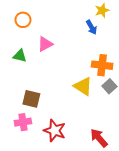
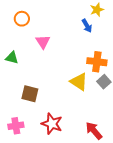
pink triangle: (45, 44) -> (43, 42), turned -35
green triangle: (20, 56) -> (12, 58), moved
pink cross: (23, 122) -> (16, 126), moved

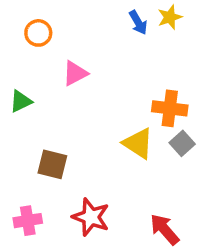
blue arrow: (87, 26) -> (138, 22), moved
pink triangle: (43, 42) -> (75, 73), turned 35
green triangle: (12, 58) -> (21, 101), turned -40

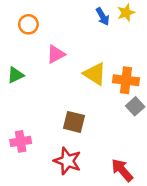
yellow triangle: (138, 143) -> (95, 74), moved
brown square: (52, 164) -> (74, 122), moved
pink cross: (28, 221) -> (21, 141), moved

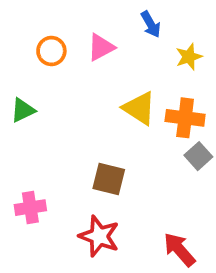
yellow star: (126, 13) -> (189, 57), moved
orange circle: (28, 24) -> (51, 51), moved
pink triangle: (56, 54) -> (101, 47), moved

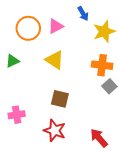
orange circle: (51, 51) -> (28, 28), size x1.5
yellow star: (189, 57) -> (104, 31), size x1.5
yellow triangle: (139, 108) -> (55, 60), moved

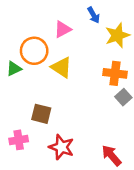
orange circle: (28, 28) -> (34, 51), moved
brown square: (60, 99) -> (41, 114), moved
pink cross: (17, 115) -> (19, 140), moved

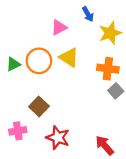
orange circle: (34, 51) -> (39, 61), moved
yellow triangle: (61, 67) -> (69, 57), moved
brown square: (41, 114) -> (39, 106), turned 30

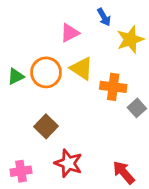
orange cross: (108, 69) -> (113, 87), moved
pink cross: (18, 131) -> (21, 171), moved

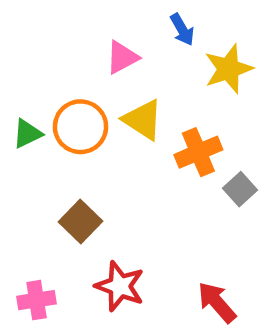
orange cross: (113, 87) -> (198, 152), turned -30

